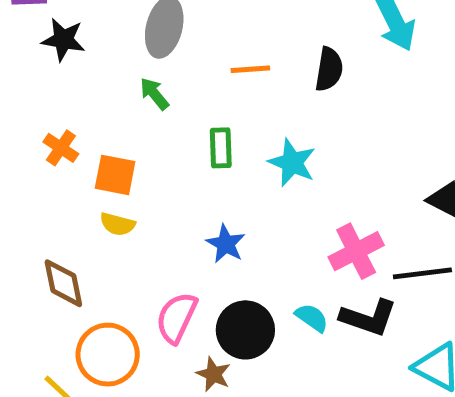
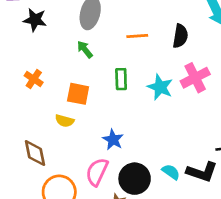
orange square: (115, 175) -> (78, 94), moved
blue star: (226, 244) -> (113, 140), moved
pink cross: (356, 251) -> (195, 78), moved

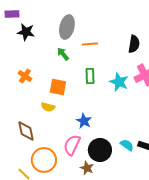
orange line: (137, 36) -> (90, 44), moved

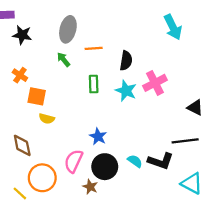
black semicircle: (134, 44) -> (126, 61), moved
orange cross: (25, 76) -> (20, 75), moved
orange square: (58, 87) -> (37, 96), moved
blue star: (84, 121) -> (98, 137), moved

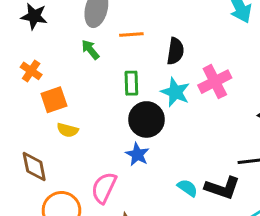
orange square: (37, 96) -> (54, 100), turned -30
black circle: (105, 167) -> (147, 119), moved

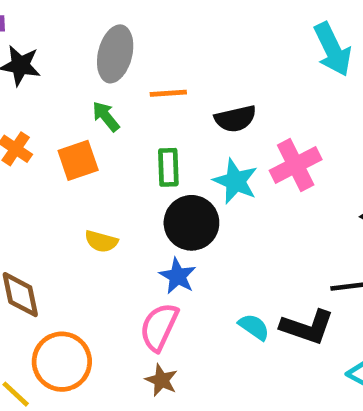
black semicircle: (175, 51) -> (235, 119), turned 68
orange square: (54, 100) -> (78, 160), moved
yellow semicircle: (68, 130) -> (101, 241), moved
pink semicircle: (104, 188) -> (159, 327), moved

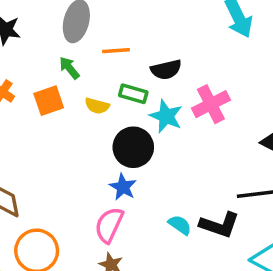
green rectangle: (168, 167) -> (133, 94), moved, turned -72
yellow semicircle: (101, 241) -> (97, 106), moved

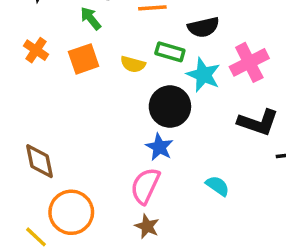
green arrow: (69, 68) -> (91, 18), moved
black L-shape: (220, 225) -> (258, 122), moved

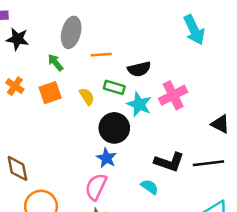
yellow semicircle: (133, 64) -> (87, 97), turned -138
black L-shape: (258, 122) -> (169, 162), moved

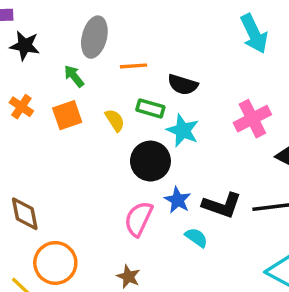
black semicircle: (139, 69) -> (183, 85), turned 30
pink cross: (173, 95) -> (252, 119), moved
blue star: (106, 158) -> (178, 200), moved
pink semicircle: (96, 187) -> (139, 219), moved

